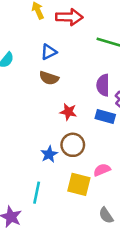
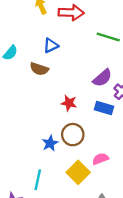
brown semicircle: (49, 78) -> (39, 69), moved
purple semicircle: (103, 85) -> (102, 78), turned -132
yellow square: (79, 184) -> (78, 172), turned 30

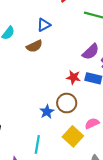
brown semicircle: (39, 69) -> (34, 46), turned -42
red star: (69, 103) -> (73, 77), moved

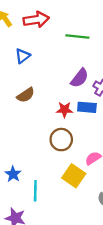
brown semicircle: (34, 46) -> (26, 95), moved
blue star: (47, 112) -> (13, 174), moved

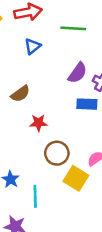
blue triangle: (23, 56) -> (33, 46), moved
red star: (64, 110) -> (39, 123), moved
brown circle: (61, 140) -> (57, 153), moved

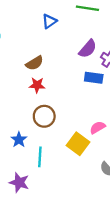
red star: (39, 123) -> (37, 85), moved
brown circle: (57, 153) -> (44, 116), moved

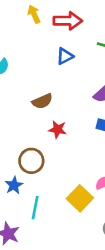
red star: (37, 85) -> (58, 129), moved
brown circle: (44, 116) -> (31, 161), moved

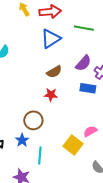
blue triangle: (65, 56) -> (51, 39), size x1.5
brown semicircle: (42, 101) -> (54, 72), moved

